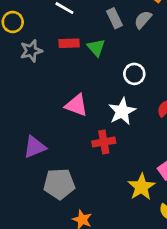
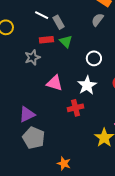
gray rectangle: (115, 18) -> (59, 22), moved
gray star: (31, 51) -> (32, 57), moved
gray pentagon: (59, 184) -> (34, 138), moved, turned 30

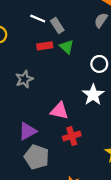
gray star: (32, 57) -> (24, 79), moved
pink triangle: (55, 83) -> (59, 111), moved
red cross: (76, 108) -> (72, 136), moved

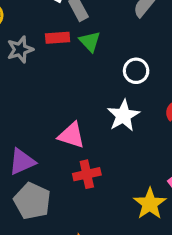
gray star: (24, 79) -> (20, 49), moved

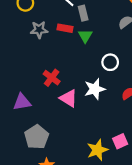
pink triangle: (72, 135) -> (69, 98), moved
red cross: (87, 174) -> (52, 78), moved, turned 35
gray pentagon: (32, 201) -> (37, 137), moved

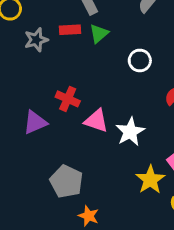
green triangle: (85, 36) -> (99, 34), turned 32
white star: (95, 89) -> (130, 132), moved
purple triangle: (22, 102) -> (35, 122), moved

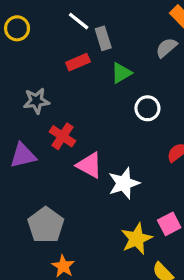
red rectangle: (70, 30) -> (78, 62), turned -30
green triangle: (99, 34) -> (121, 73), moved
gray star: (36, 40) -> (36, 101), moved

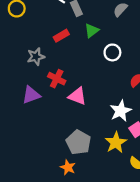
red rectangle: (78, 62) -> (61, 36), moved
white star: (124, 183) -> (121, 111), moved
gray pentagon: (46, 225) -> (79, 142), moved

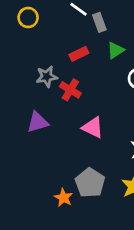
red cross: (57, 79) -> (70, 90), moved
orange star: (68, 167) -> (64, 198), moved

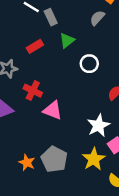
red cross: (70, 90) -> (33, 91), moved
orange star: (64, 198) -> (27, 163), moved

